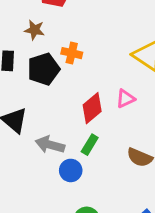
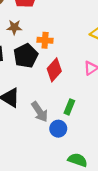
red diamond: (92, 108) -> (54, 70), moved
gray arrow: (50, 145) -> (40, 112), turned -130

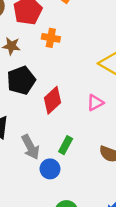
orange cross: (45, 40) -> (51, 38), moved

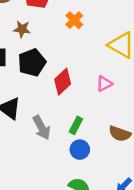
orange cross: (51, 38) -> (74, 20), moved, turned 36
blue circle: (50, 169) -> (80, 150), moved

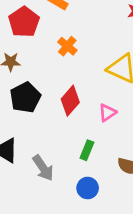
red diamond: (63, 82) -> (70, 101), moved
green rectangle: (76, 125) -> (87, 150), moved

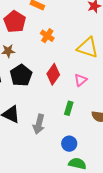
gray arrow: (43, 168) -> (39, 124), turned 54
blue circle: (88, 188) -> (69, 144), moved

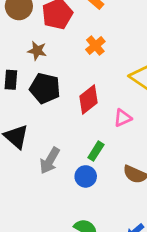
black pentagon: (21, 75) -> (45, 88), turned 30
blue circle: (69, 144) -> (86, 176), moved

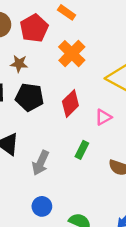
orange cross: (95, 46) -> (72, 54), size x1.5
blue circle: (86, 176) -> (42, 206), moved

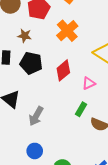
green rectangle: (82, 150) -> (81, 109), moved

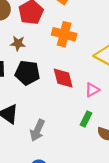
orange cross: (67, 31) -> (64, 34), turned -30
red diamond: (63, 70) -> (63, 78), turned -60

